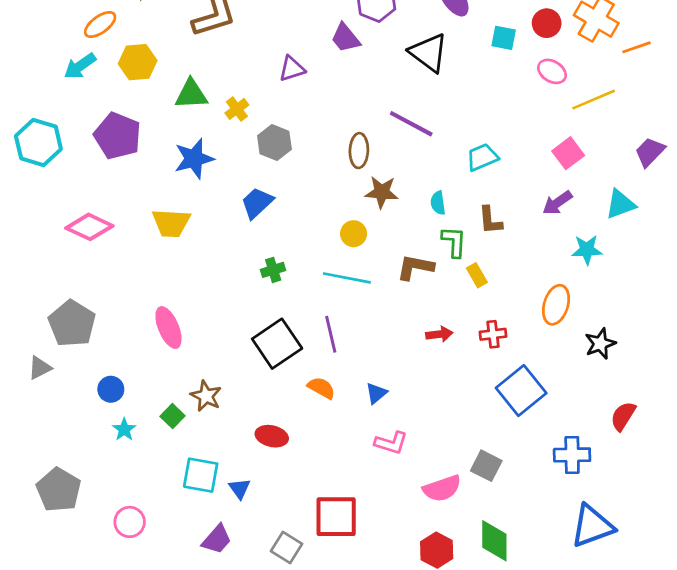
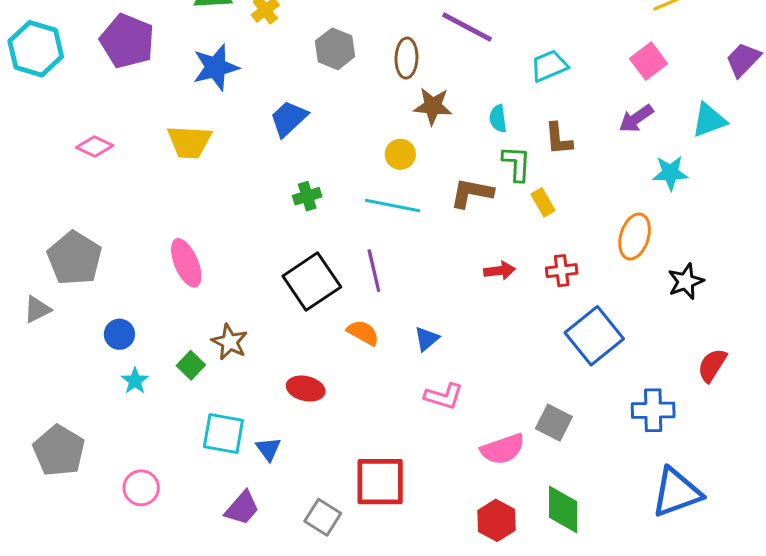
gray hexagon: (274, 143) -> (335, 49), moved
pink diamond: (89, 227) -> (95, 147), size x0.7

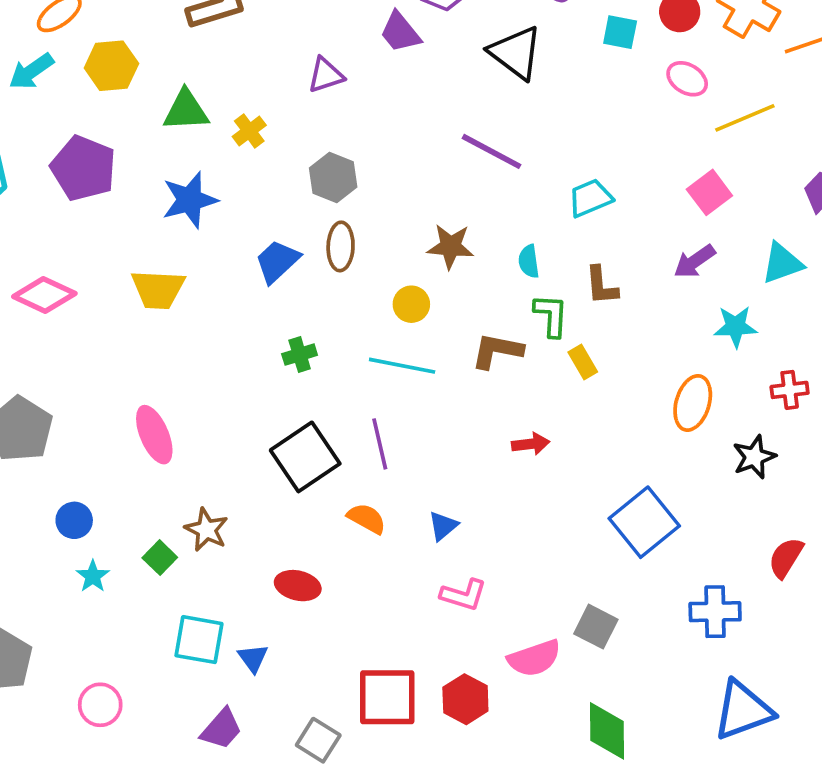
brown ellipse: (406, 58) -> (341, 246), moved
pink diamond: (95, 147) -> (44, 295), size x1.4
red cross: (562, 271) -> (790, 390), moved
red hexagon: (496, 520) -> (465, 699), moved

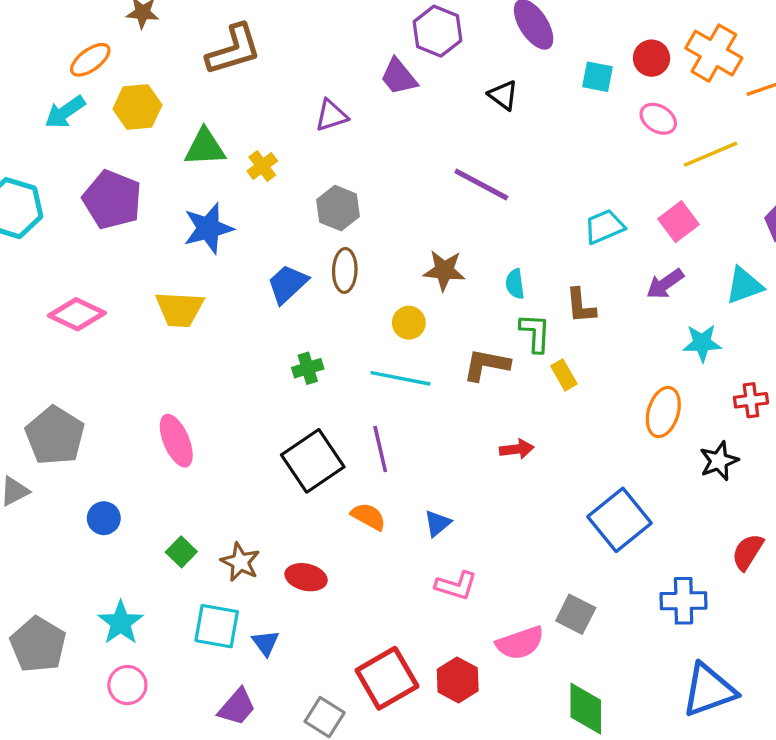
black triangle: (516, 53) -> (503, 95), size x0.6
cyan trapezoid: (590, 198) -> (604, 227), moved
brown star: (206, 530) -> (240, 562), moved
cyan star: (93, 576) -> (121, 623), moved, size x1.5
red square: (387, 697) -> (387, 678), turned -30

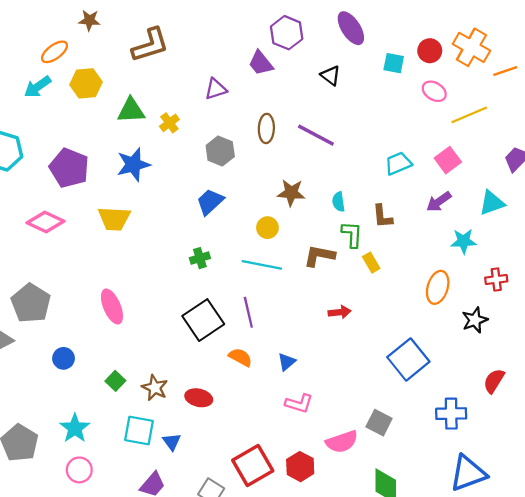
purple pentagon: (112, 200) -> (69, 168), moved
brown ellipse: (345, 270) -> (266, 128), moved
blue trapezoid: (287, 284) -> (210, 202), moved

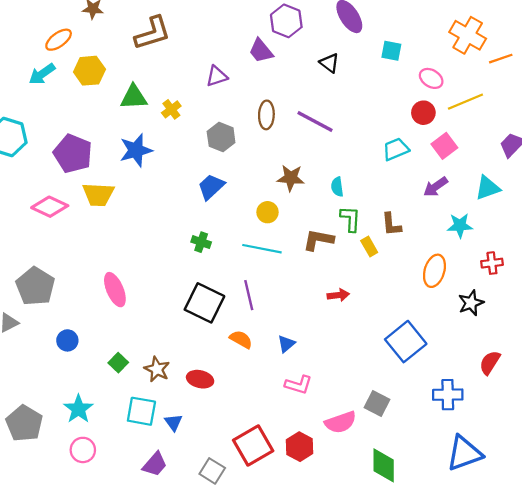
red circle: (430, 51) -> (423, 113), moved
brown L-shape: (382, 216) -> (391, 224), moved
yellow trapezoid: (114, 219) -> (98, 195), moved
green cross: (200, 258) -> (201, 242), turned 36
black square: (203, 320) -> (204, 303), turned -30

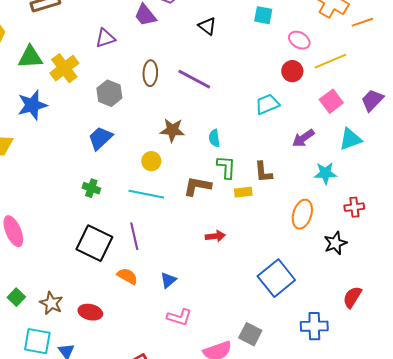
yellow cross: (171, 109) -> (64, 68), size x1.6
pink square: (444, 146) -> (331, 101), moved
yellow rectangle: (369, 246) -> (243, 192), turned -66

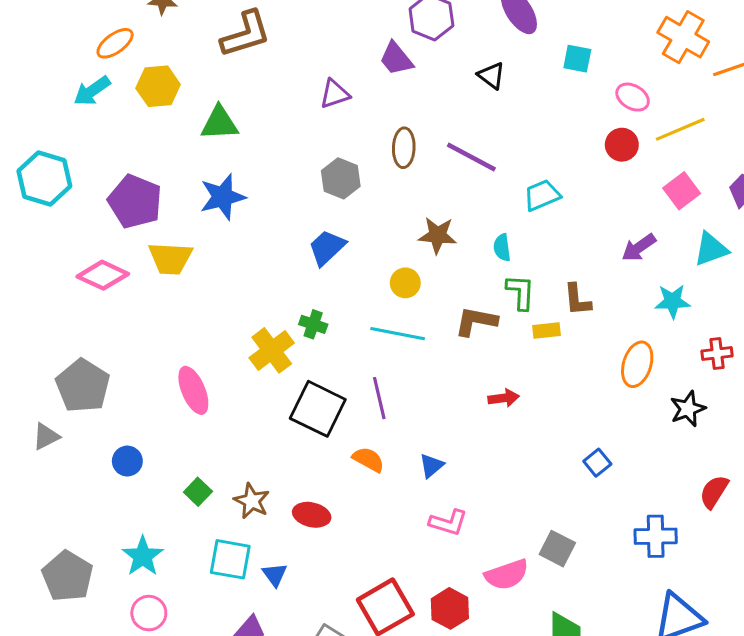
yellow cross: (64, 68) -> (272, 350), moved
cyan trapezoid: (267, 104) -> (542, 195), moved
blue square: (276, 278) -> (597, 463), size x0.5

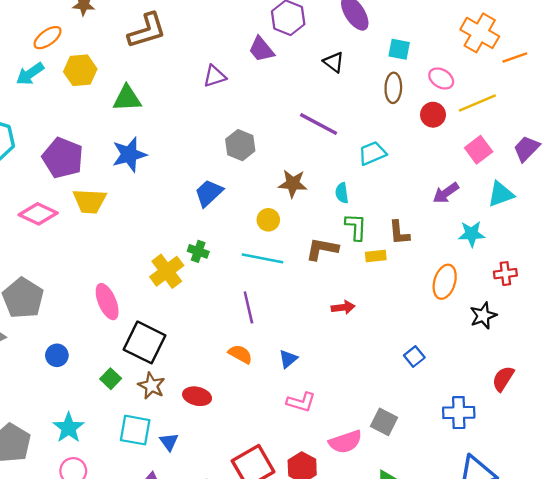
brown ellipse: (404, 148) -> (393, 88), moved
gray hexagon: (341, 178) -> (240, 145), moved
black square: (318, 409) -> (144, 342), moved

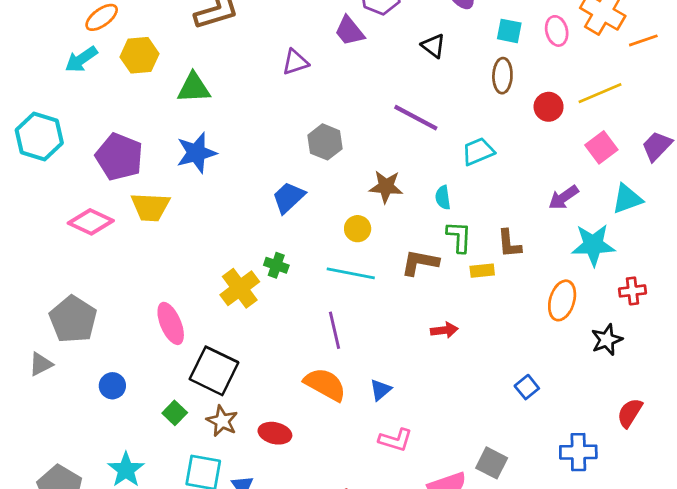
pink ellipse: (441, 78) -> (557, 31), moved, turned 45
cyan star: (472, 234) -> (593, 245), size x1.4
orange semicircle: (240, 354) -> (325, 384), size x1.5

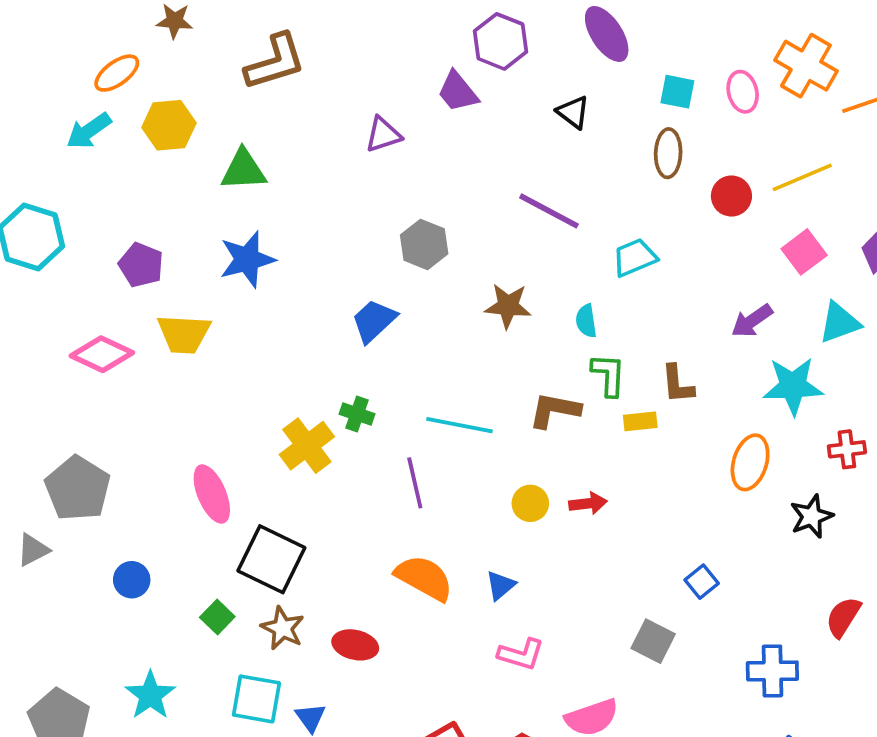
purple pentagon: (119, 157) -> (141, 265), size x0.7
yellow circle: (358, 229) -> (530, 503), moved
purple line: (335, 330) -> (415, 483), moved
gray square: (492, 463) -> (653, 641), moved

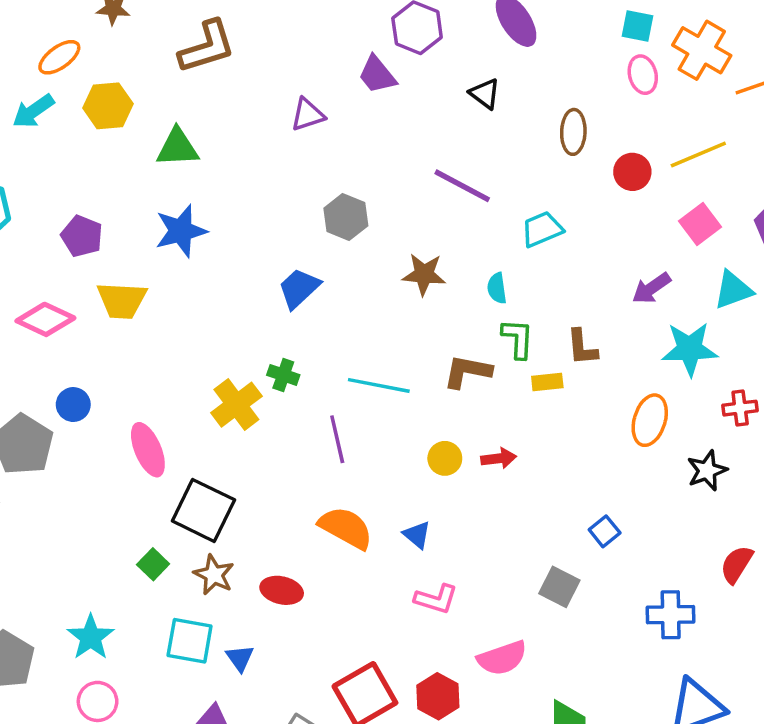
cyan square: (677, 92) -> (638, 26), moved
blue circle: (132, 580) -> (73, 405), moved
blue triangle: (500, 585) -> (417, 535), turned -40

